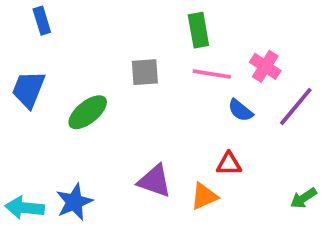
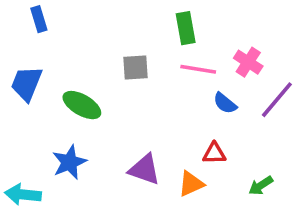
green ellipse: (88, 112) -> (82, 105), turned 69
green arrow: (303, 198) -> (261, 186), moved
blue star: (74, 202) -> (69, 162), moved

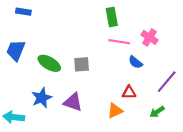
blue rectangle: (39, 19) -> (23, 12), turned -64
gray square: (136, 67) -> (82, 64), moved
purple line: (277, 100) -> (167, 82), moved
purple triangle: (144, 169) -> (73, 102), moved

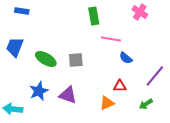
green rectangle: (112, 17) -> (94, 16), moved
pink cross: (149, 37) -> (140, 12), moved

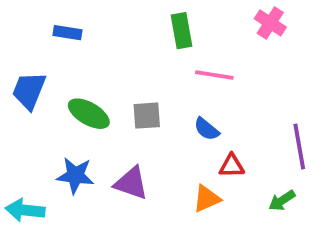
blue rectangle: (22, 11) -> (68, 33), moved
blue semicircle: (126, 58) -> (207, 129), moved
purple line: (155, 76) -> (299, 146), turned -50
blue star: (39, 91) -> (75, 175), turned 30

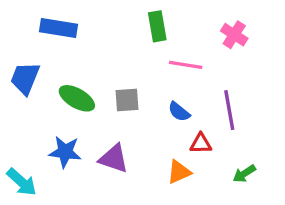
pink cross: (270, 23) -> (234, 35), moved
blue rectangle: (68, 33) -> (58, 28), size x1.5
purple line: (299, 146) -> (229, 110), moved
cyan arrow: (25, 210) -> (22, 182), turned -144

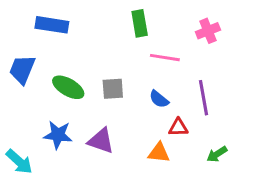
pink cross: (234, 35) -> (208, 31), turned 35
orange triangle: (179, 172) -> (159, 153), turned 30

